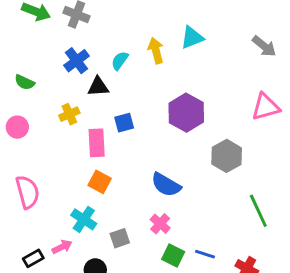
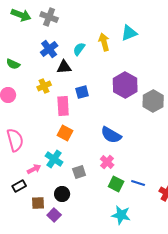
gray hexagon: (227, 156) -> (153, 101), moved
pink arrow: (62, 247) -> (34, 169), moved

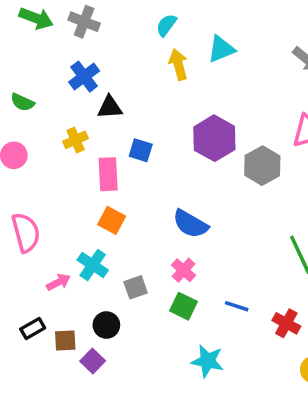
cyan semicircle: (79, 49) -> (166, 25), moved
blue square: (82, 92) -> (141, 150), turned 32
green square: (116, 184) -> (184, 306), moved
black rectangle: (19, 186) -> (33, 328), moved

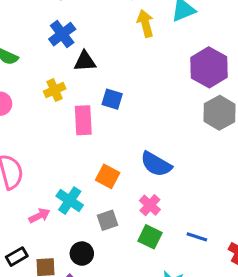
purple hexagon: (214, 138) -> (209, 67), moved
orange square: (112, 220) -> (108, 176), moved

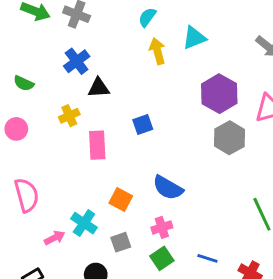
blue square: (112, 99) -> (143, 125), moved, turned -36
pink cross: (150, 205) -> (162, 227), turned 30
green square: (150, 237) -> (162, 258), turned 30

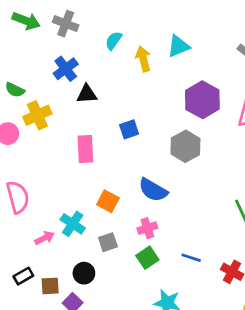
cyan semicircle: (147, 17) -> (114, 41), moved
yellow cross: (69, 116) -> (37, 115), moved, size x1.4
gray hexagon: (230, 138) -> (185, 146), moved

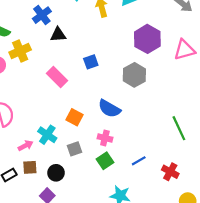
pink rectangle: (85, 149) -> (57, 77), turned -42
pink cross: (147, 228) -> (105, 138), turned 32
blue line: (191, 258) -> (139, 161), turned -48
brown square: (50, 286) -> (30, 167), moved

